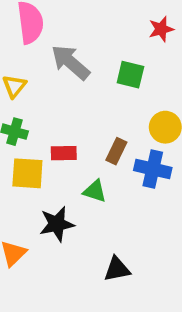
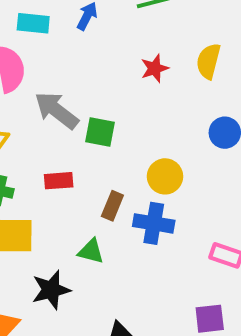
green square: (130, 75) -> (100, 132), moved
red rectangle: (64, 153) -> (59, 181), moved

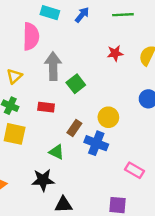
gray arrow: (56, 110) -> (53, 66), turned 40
green square: (100, 132) -> (76, 84), turned 30
black star: (51, 290) -> (43, 180), moved

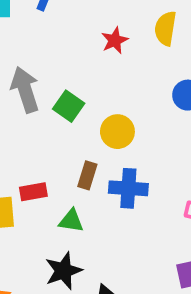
red rectangle: (46, 107) -> (33, 192), moved
yellow circle: (108, 117) -> (117, 132), moved

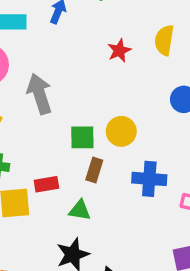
green square: (69, 106) -> (82, 137), moved, turned -36
blue cross: (128, 188) -> (149, 179), moved

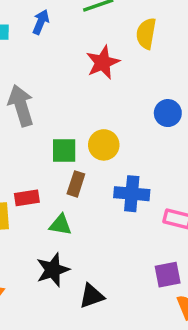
yellow semicircle: (164, 40) -> (146, 34), moved
red star: (119, 51) -> (103, 62), size x1.4

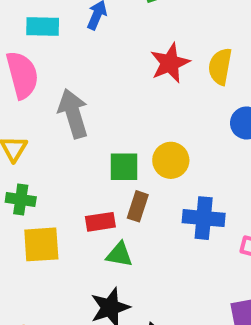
yellow semicircle: (146, 34) -> (220, 66), moved
red rectangle: (27, 198) -> (100, 222), moved

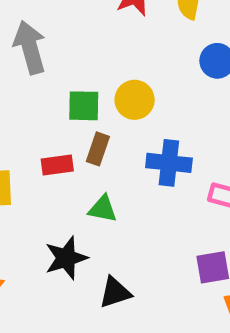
green triangle: (119, 254) -> (103, 209), moved

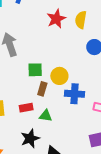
yellow circle: (135, 100) -> (59, 76), moved
red rectangle: (57, 165) -> (26, 108), moved

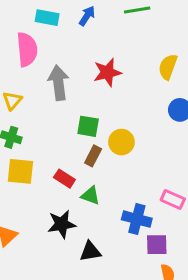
red star: (56, 19) -> (107, 72), moved
blue cross: (75, 94) -> (137, 219), moved
red rectangle: (26, 108) -> (64, 179), turned 32

